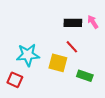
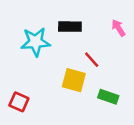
black rectangle: (73, 23) -> (70, 27), moved
cyan star: (28, 55) -> (36, 42), moved

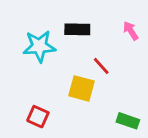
green rectangle: (108, 97) -> (128, 121), moved
red square: (19, 102) -> (38, 117), moved

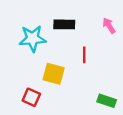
red line: (101, 66) -> (84, 55), turned 42
yellow square: (82, 88) -> (54, 74), moved

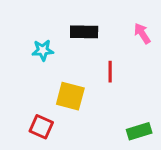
cyan star: (33, 39) -> (43, 50), size x0.6
green rectangle: (107, 101) -> (139, 131), turned -36

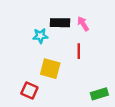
pink arrow: (142, 33) -> (83, 24), moved
cyan star: (43, 50) -> (40, 36), moved

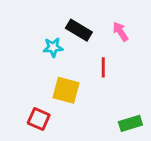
black rectangle: (60, 23) -> (79, 30), turned 30
pink arrow: (83, 24) -> (120, 32), moved

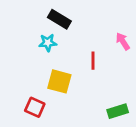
black rectangle: (79, 30) -> (59, 19), moved
pink arrow: (120, 32) -> (123, 41), moved

